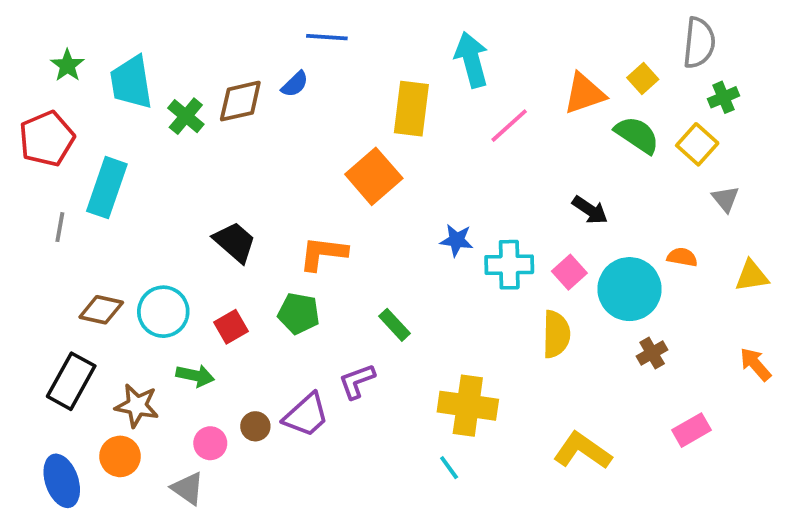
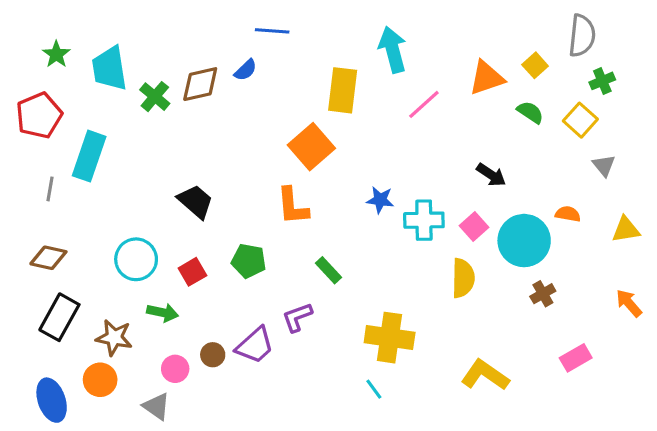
green semicircle: (637, 135) -> (530, 112), size x0.7
orange L-shape: (323, 253) -> (293, 206), moved, turned -102
brown diamond: (101, 310) -> (48, 258), moved

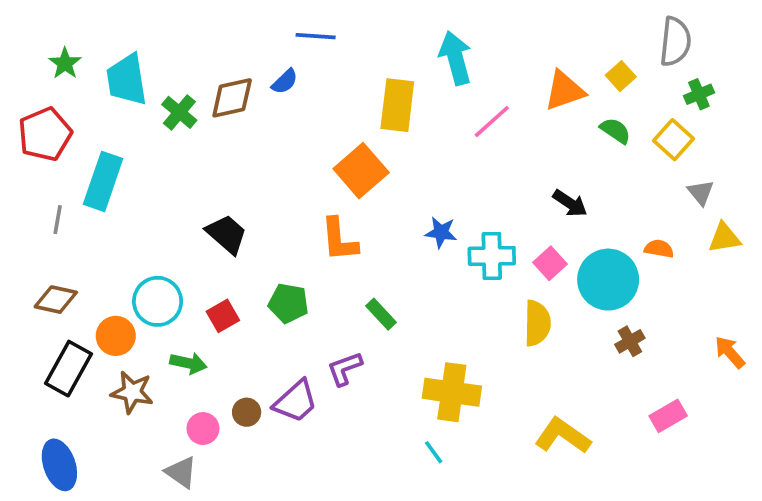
yellow triangle: (626, 230) -> (724, 238), moved
orange circle: (100, 380) -> (116, 336), moved

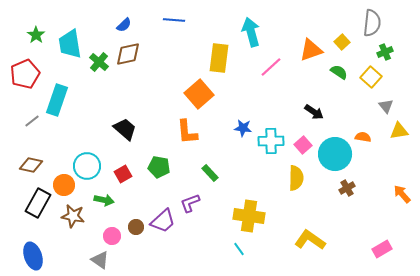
blue semicircle: (285, 82) -> (124, 25), moved
gray line: (58, 220) -> (32, 121), turned 42
pink rectangle: (668, 416) -> (382, 249), moved

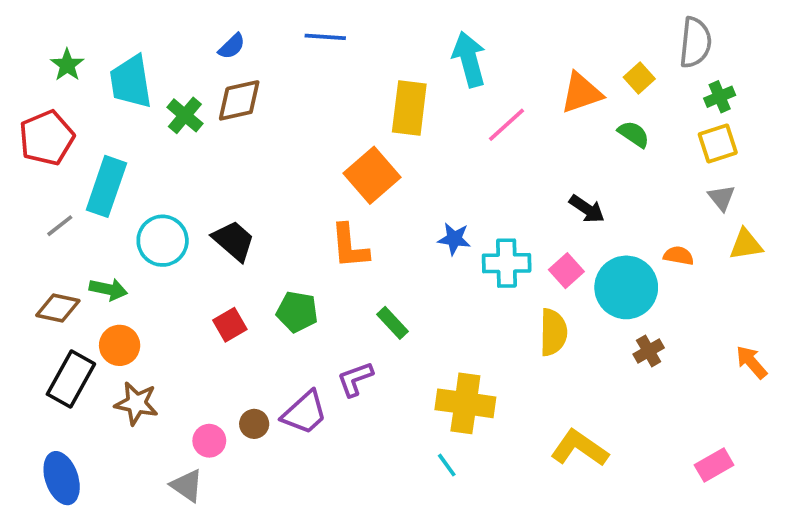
yellow square: (371, 77) -> (718, 143), moved, turned 30
cyan circle: (87, 166) -> (163, 241), moved
green arrow: (104, 200) -> (108, 289), moved

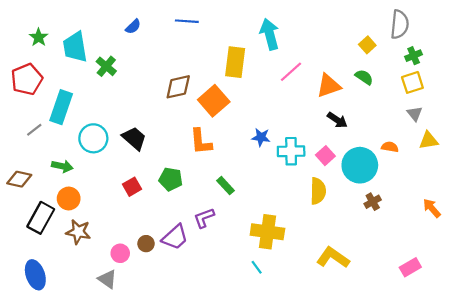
orange triangle: (581, 93) -> (329, 86), moved
brown diamond: (239, 100) -> (178, 87), moved
brown diamond: (58, 308) -> (19, 179), moved

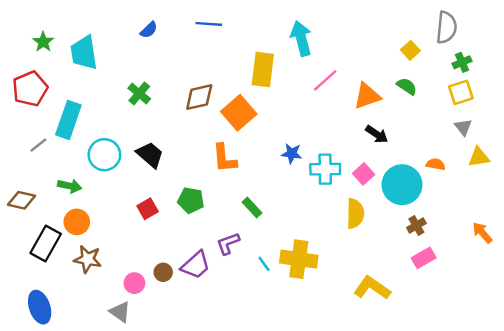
green cross: (106, 66) -> (139, 94), moved
cyan line: (257, 267) -> (264, 264), moved
pink rectangle: (410, 267) -> (424, 258), moved

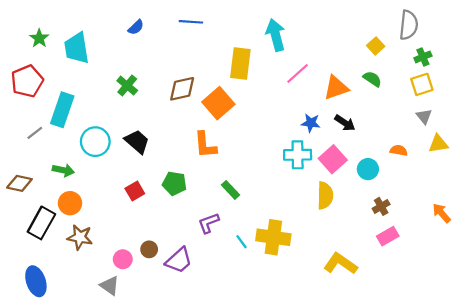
blue star: (292, 154) -> (311, 123), moved
pink square: (364, 174) -> (333, 159), size x1.4
cyan circle: (402, 185) -> (368, 169), size x0.6
purple trapezoid: (196, 265) -> (179, 260), moved

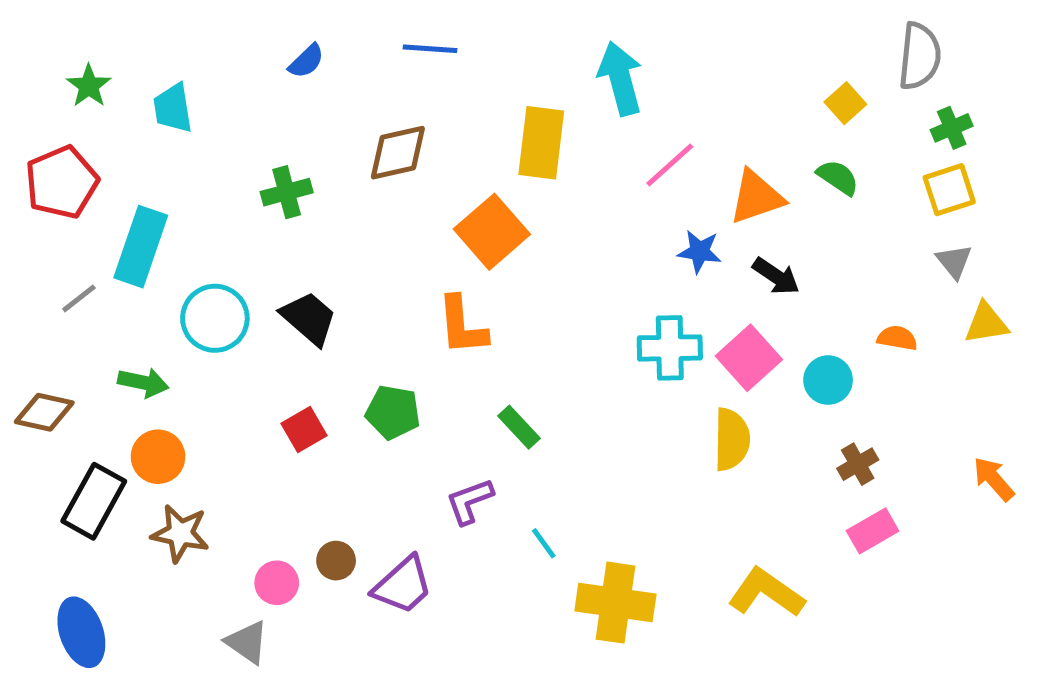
cyan trapezoid: (77, 48) -> (173, 108), size x0.7
green cross: (127, 86) -> (287, 192), turned 35
brown diamond: (182, 89) -> (398, 153), moved
blue star: (311, 123) -> (699, 251), moved
yellow cross: (273, 237) -> (615, 603), moved

